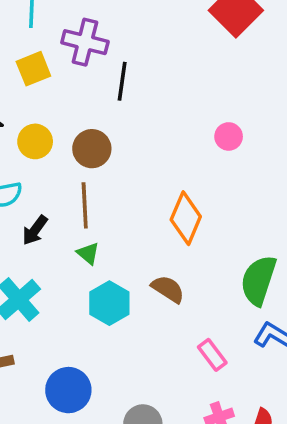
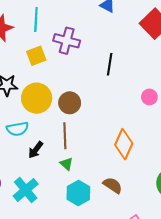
black line: (122, 81) -> (110, 64), moved
yellow circle: (35, 141) -> (37, 98), size x1.5

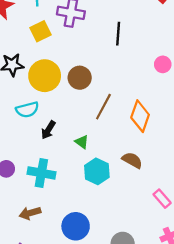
brown line: (65, 136) -> (103, 107), moved, turned 35
cyan cross: (26, 190) -> (41, 173), turned -35

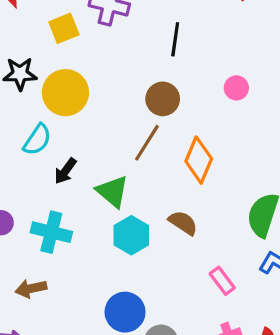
brown circle: (80, 78) -> (163, 99), moved
cyan semicircle: (27, 110) -> (37, 140), turned -45
green triangle: (82, 142) -> (112, 191), size x1.6
blue circle: (76, 226) -> (125, 312), moved

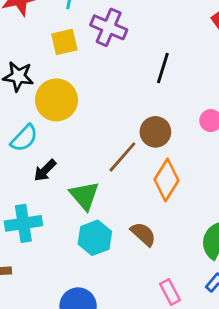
brown circle: (163, 99) -> (155, 132), moved
cyan cross: (51, 232) -> (23, 223), turned -32

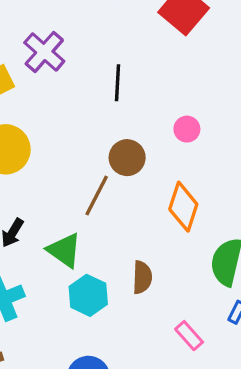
purple cross: (109, 27) -> (44, 52), turned 32
orange diamond: (166, 180) -> (183, 207), moved
brown semicircle: (143, 234) -> (142, 277), turned 64

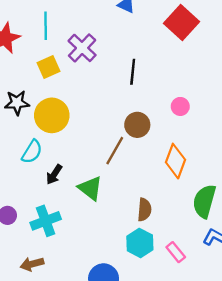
cyan hexagon: (88, 295) -> (140, 243), moved

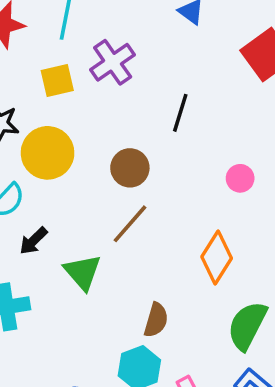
brown circle: (137, 125) -> (130, 168), moved

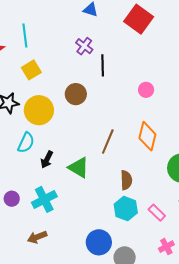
purple cross: (113, 62) -> (84, 46), moved, size x0.7
brown circle: (130, 168) -> (76, 94), moved
brown line: (130, 224) -> (108, 142), moved

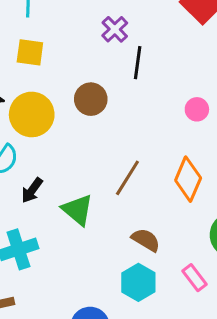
yellow square: (31, 70) -> (30, 52), turned 30
brown semicircle: (126, 180) -> (146, 240), turned -66
pink rectangle: (157, 213) -> (194, 278), moved

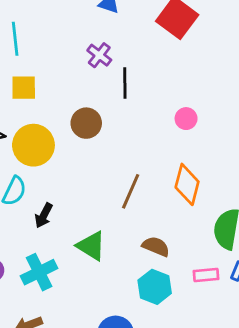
green triangle: (77, 210) -> (91, 246), moved
pink rectangle: (194, 278) -> (206, 275), turned -50

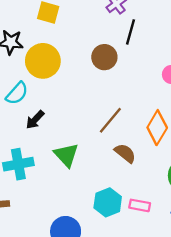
brown circle: (86, 123) -> (104, 57), moved
brown semicircle: (156, 246) -> (125, 153), moved
pink rectangle: (206, 275) -> (140, 205), moved

